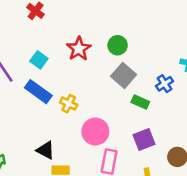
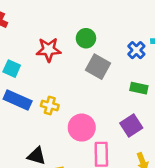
red star: (79, 49) -> (49, 50), turned -30
blue cross: (165, 84) -> (136, 50), moved
green rectangle: (140, 102) -> (139, 88), moved

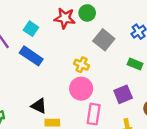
green circle: (86, 38) -> (87, 13), moved
yellow cross: (50, 105) -> (82, 65), moved

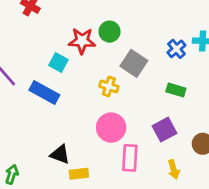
cyan square: (31, 29) -> (58, 62), moved
yellow cross: (82, 65) -> (109, 86), moved

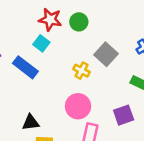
green circle: (110, 32) -> (79, 22), moved
red star: (82, 41) -> (50, 20), moved
black triangle: (60, 154) -> (31, 122), turned -36

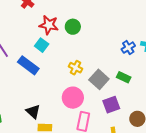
gray square: (106, 54) -> (99, 79), moved
black triangle: (31, 122) -> (33, 112), turned 49

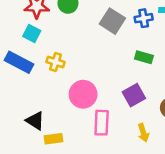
blue cross: (128, 48) -> (144, 18), turned 32
yellow cross: (76, 68) -> (55, 62), moved
gray square: (99, 79) -> (112, 21), moved

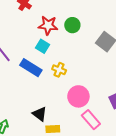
pink rectangle: (102, 123) -> (91, 120), turned -48

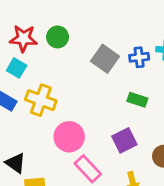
yellow cross: (59, 70) -> (41, 100), size x1.5

